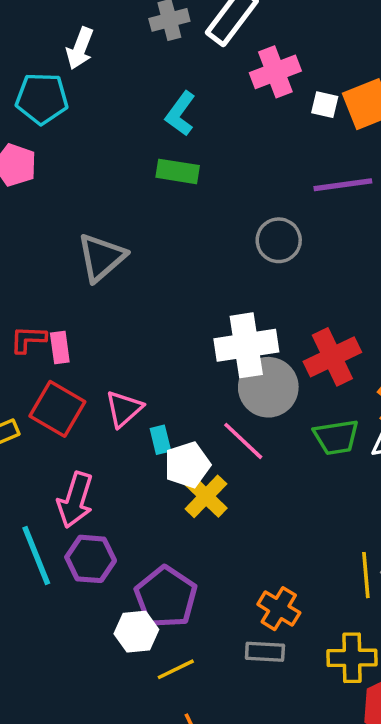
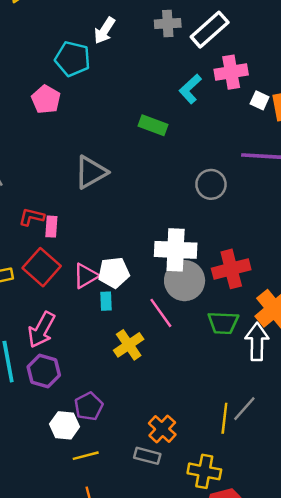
cyan L-shape: (180, 114) -> (190, 89), moved
white pentagon: (187, 465) -> (114, 273), moved
purple pentagon: (166, 597) -> (89, 406), size x0.7

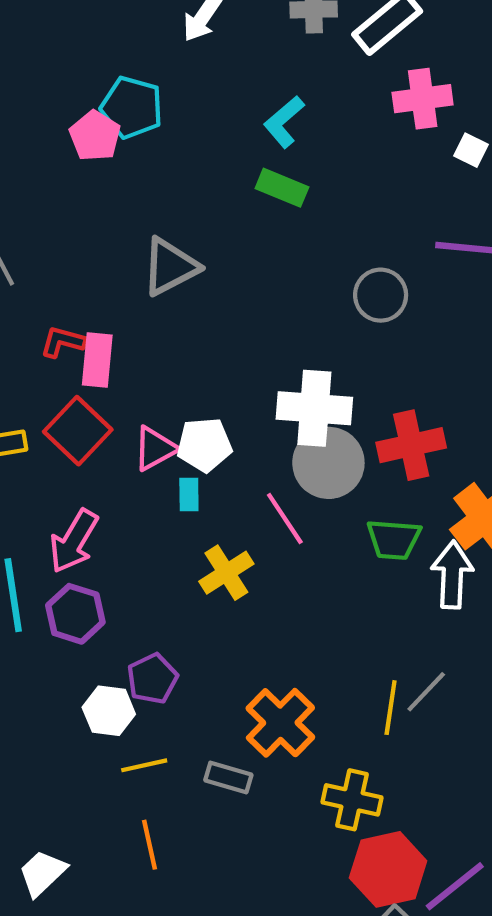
cyan pentagon: (73, 59) -> (132, 107), moved
cyan L-shape: (190, 89) -> (284, 122), moved
pink rectangle: (51, 227) -> (97, 360), size x1.4
orange cross: (162, 429) -> (280, 723), size x1.4
gray rectangle: (147, 456) -> (228, 777), moved

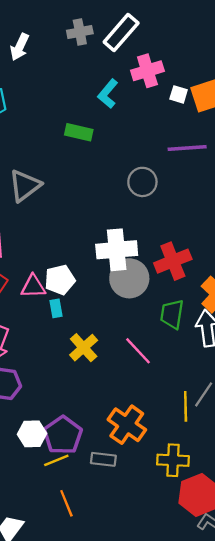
cyan L-shape: (284, 122) -> (108, 94), moved
pink triangle: (155, 449) -> (33, 286), turned 36
pink line: (285, 518) -> (138, 351), moved
green trapezoid: (394, 539) -> (172, 314), turned 104
purple pentagon: (152, 679) -> (63, 435), moved, size x1.4

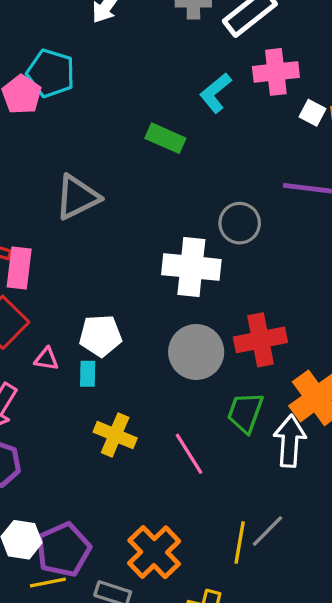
white cross: (117, 250) -> (191, 267), moved
pink triangle: (33, 286) -> (46, 359), moved, size x0.7
yellow cross: (84, 348) -> (115, 435), turned -36

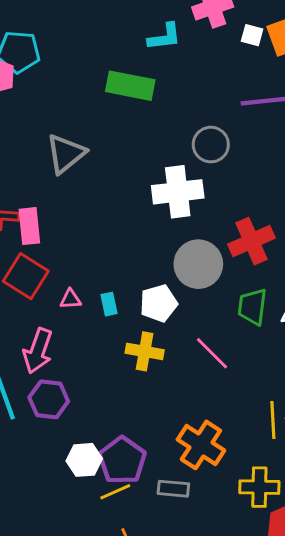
cyan L-shape: (215, 93) -> (165, 37), turned -135
green rectangle: (165, 138) -> (130, 86), size x1.4
white pentagon: (100, 336) -> (159, 303), moved

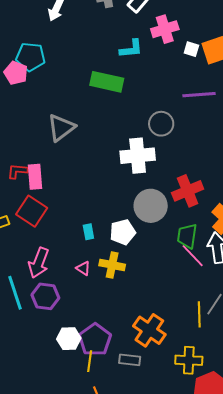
pink triangle: (71, 299) -> (83, 268), moved, turned 35
pink line: (212, 353) -> (193, 256), moved
yellow line: (115, 492) -> (90, 361), turned -60

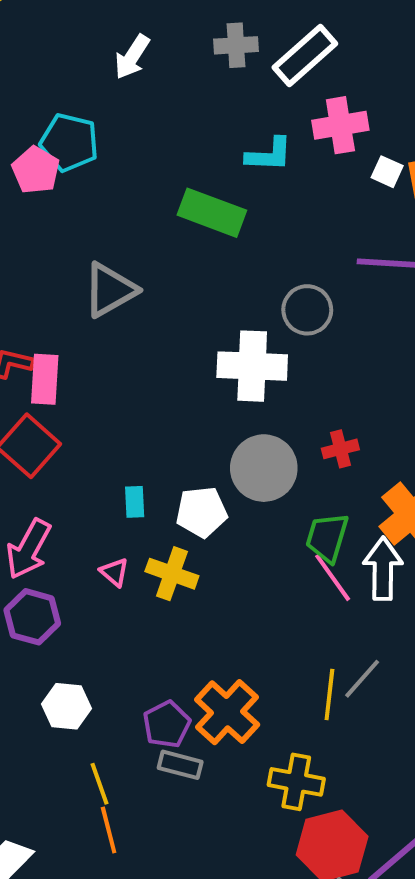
red cross: (188, 191) -> (340, 449), size x0.6
purple pentagon: (95, 340) -> (167, 724), moved, size x0.7
yellow line: (90, 361) -> (100, 784), moved, turned -35

